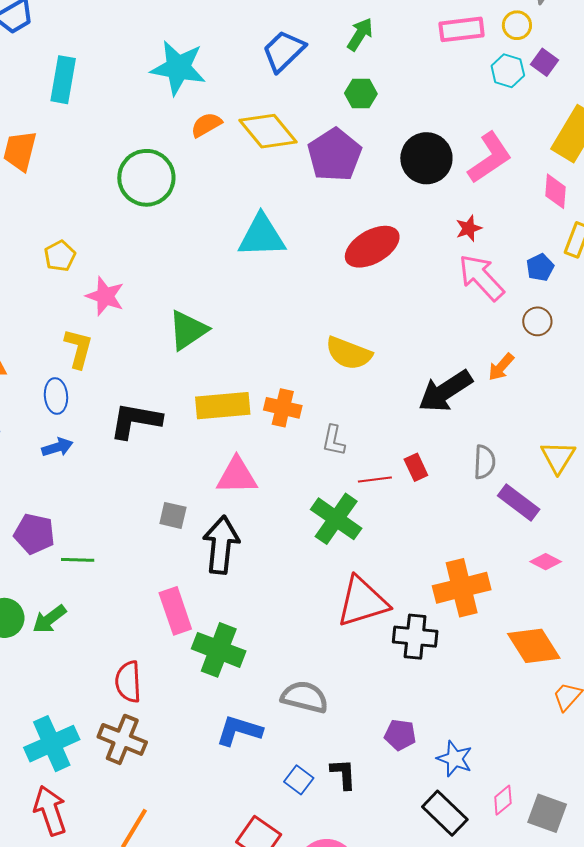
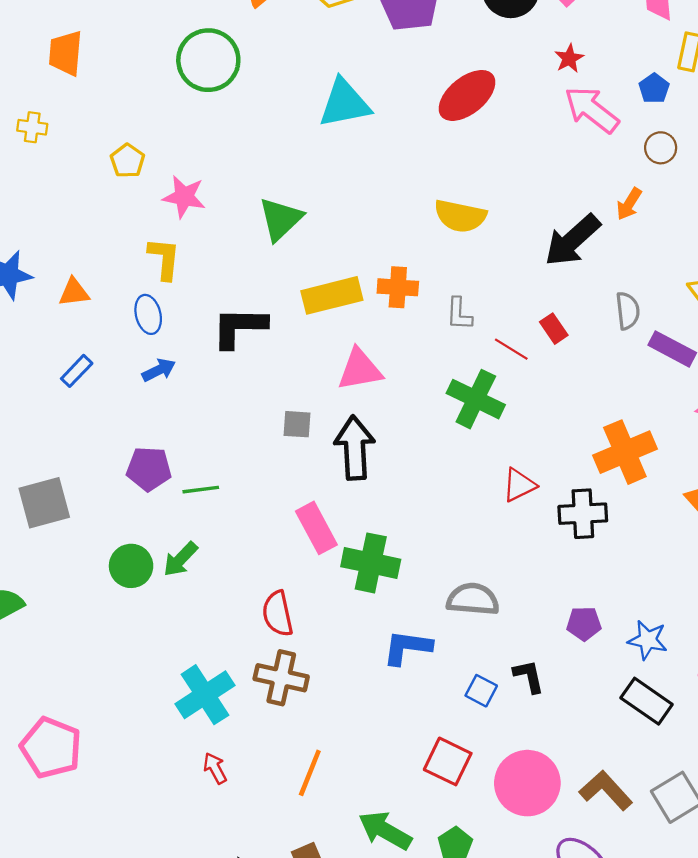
red line: (375, 479) -> (511, 349), turned 48
red triangle: (362, 602) -> (519, 485), size x0.6
red arrow: (50, 811) -> (215, 768), size x0.6

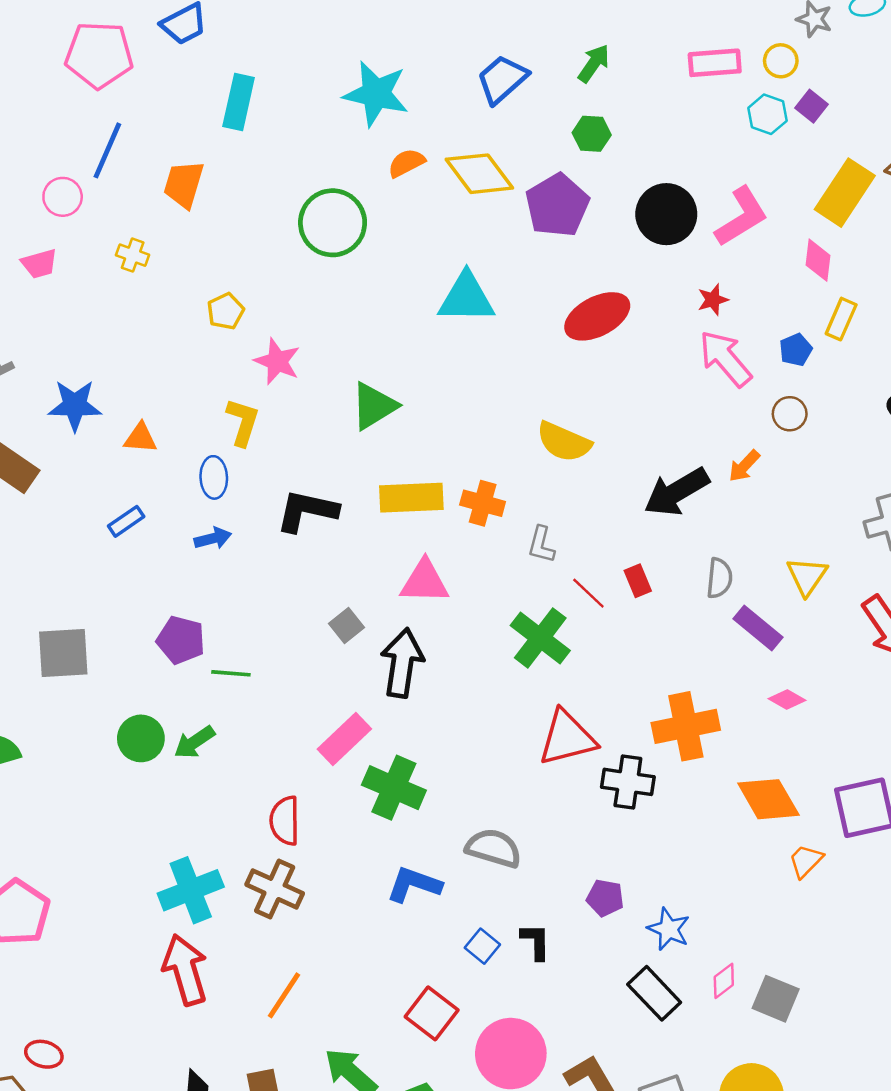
gray square: (297, 424) -> (347, 625), turned 36
red triangle: (519, 485) -> (567, 738), size x1.6
pink rectangle: (316, 528) -> (344, 739), turned 63
red arrow: (215, 768) -> (185, 970), size x2.0

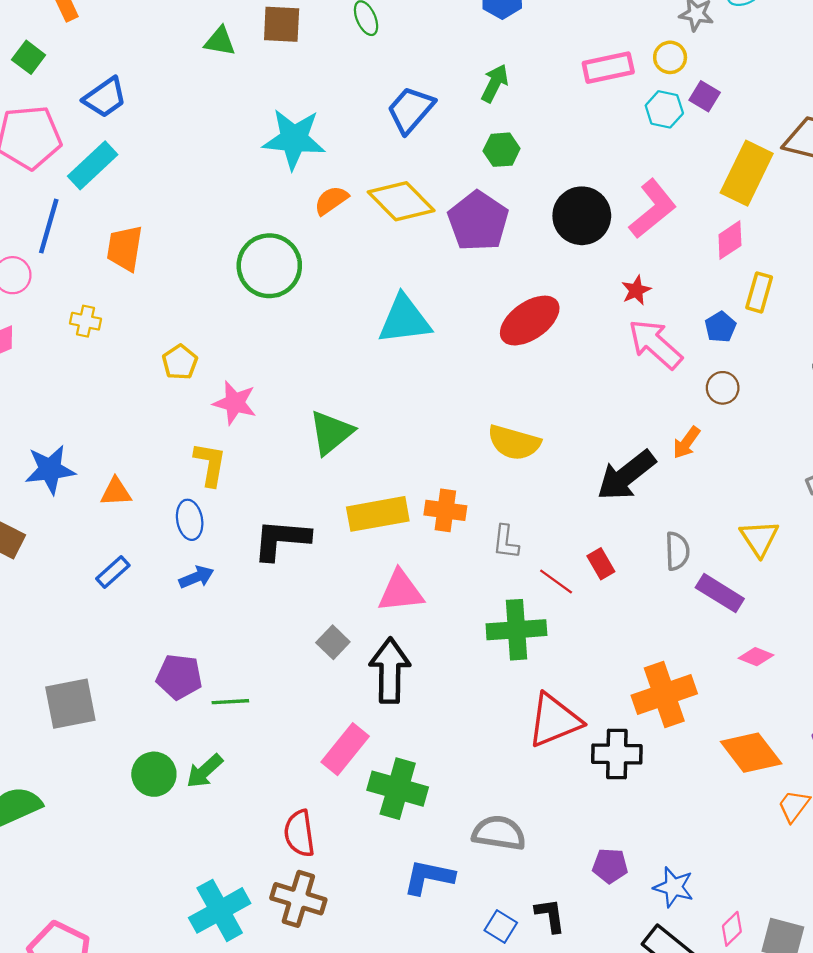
cyan rectangle: (239, 102) -> (93, 165), moved, turned 42
pink diamond: (818, 260) -> (730, 240), turned 57
green cross: (540, 638) -> (516, 630), turned -34

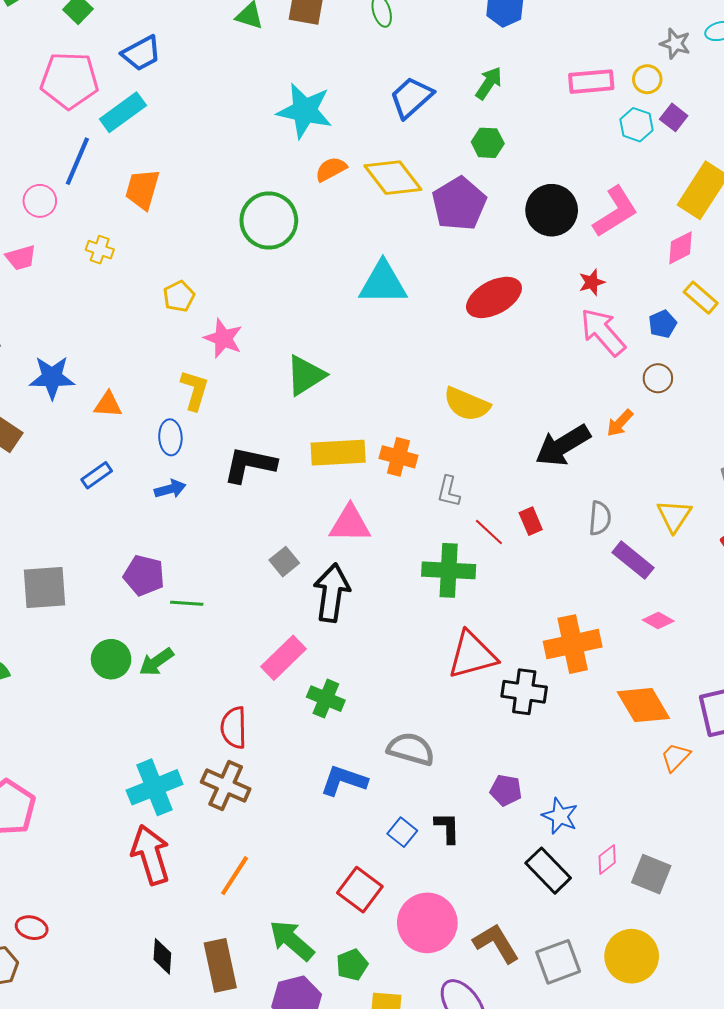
yellow rectangle: (759, 292) -> (701, 298), turned -72
green cross: (398, 789) -> (326, 699), size x0.7

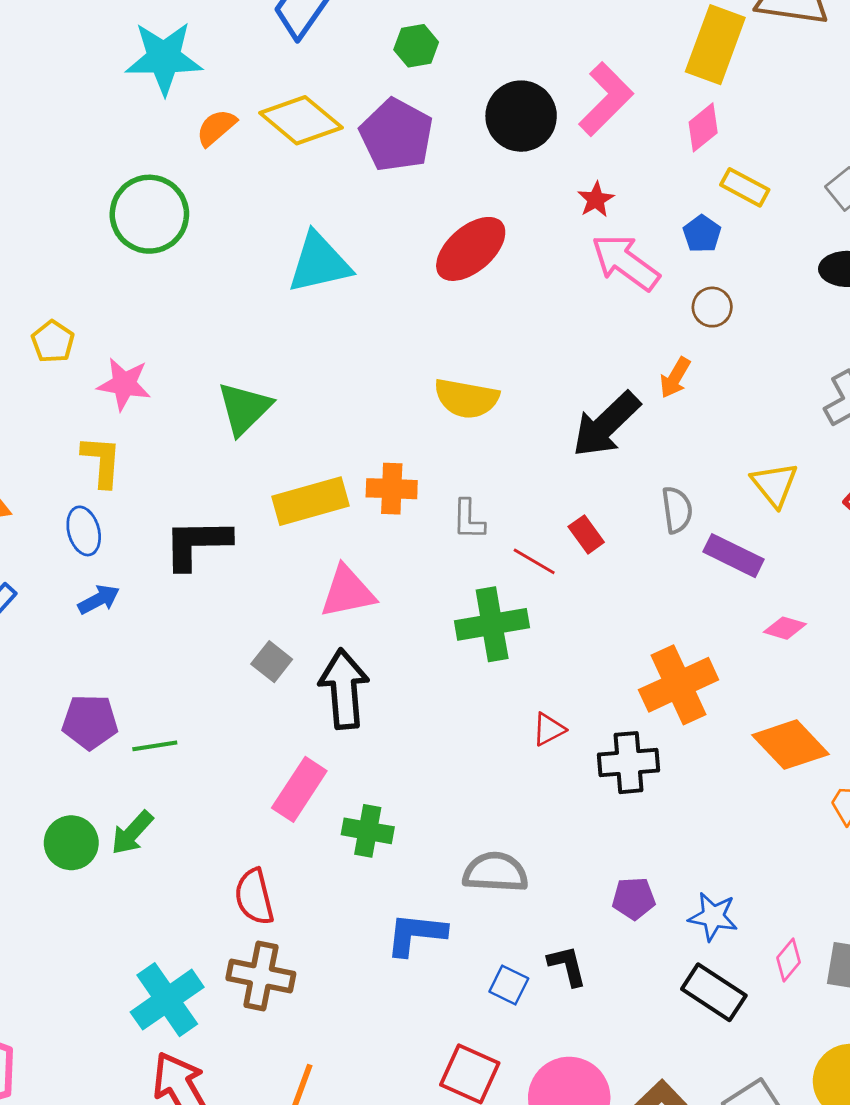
red triangle: (472, 655) -> (549, 729), size x0.5

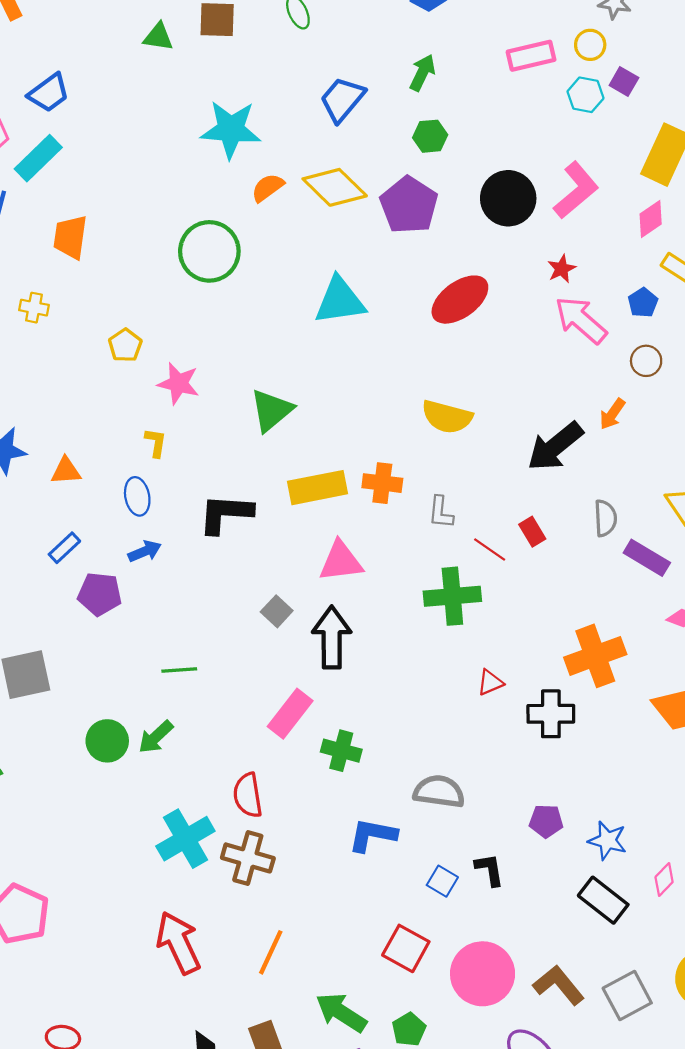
yellow L-shape: (102, 461) -> (156, 443), size x0.7
purple pentagon: (90, 722) -> (100, 594), moved
cyan cross: (167, 1000) -> (185, 839), moved

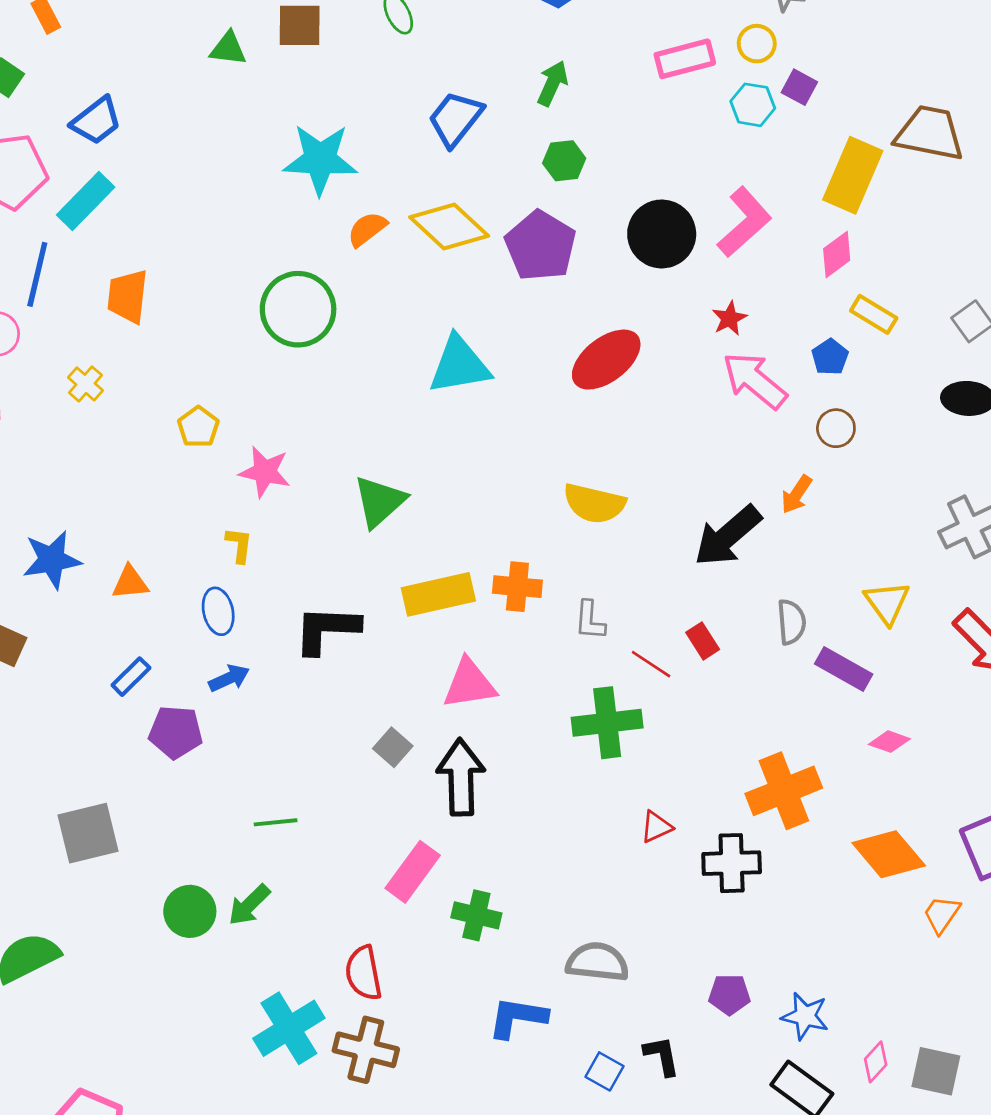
yellow cross: (34, 308) -> (85, 384), turned 32

